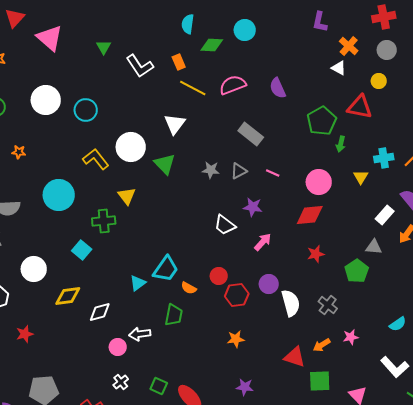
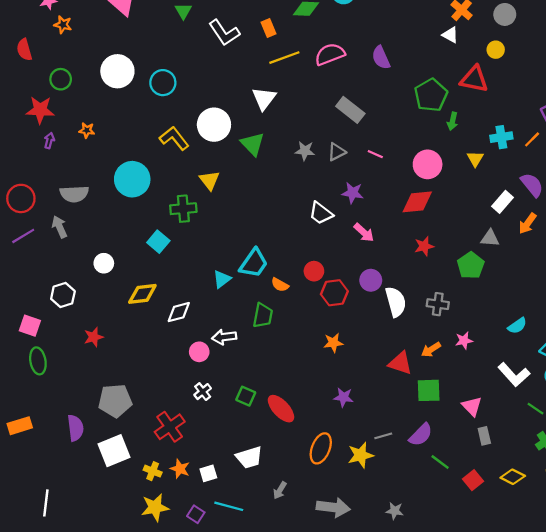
yellow line: (193, 88) -> (284, 58), turned -48
pink arrow: (263, 242) -> (364, 233), turned 90
white circle: (34, 269) -> (104, 263), size x0.7
gray cross: (328, 305) -> (438, 304), turned -30

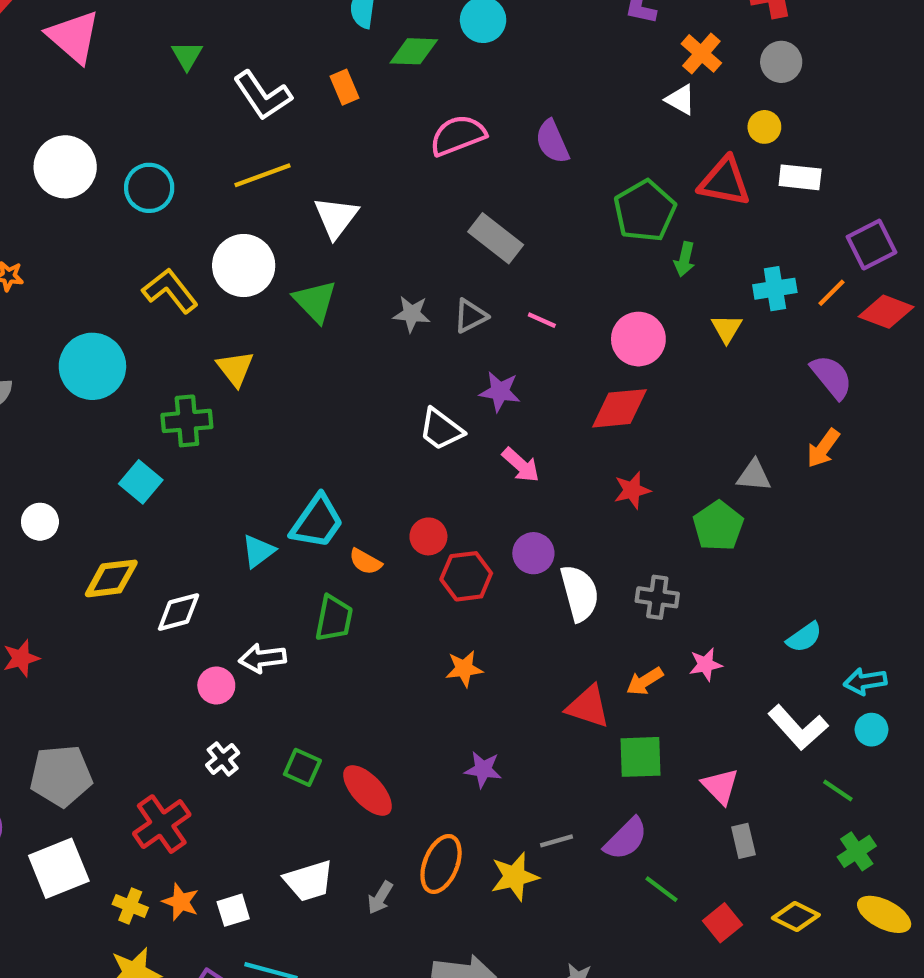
yellow line: (284, 58) -> (263, 175), moved
white rectangle: (502, 202) -> (800, 177), moved, turned 55
gray arrow: (280, 490) -> (380, 898), moved

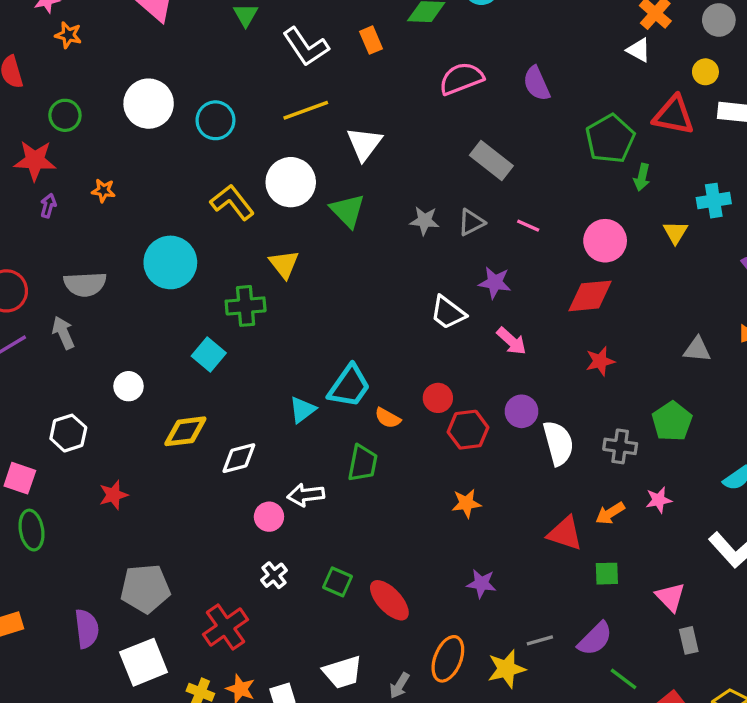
green pentagon: (718, 526) -> (672, 421), moved
green square: (641, 757) -> (607, 574), size x0.7

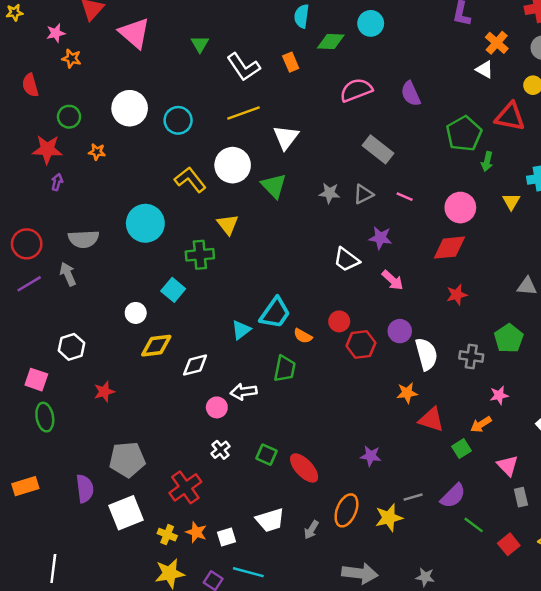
orange star: (103, 191) -> (97, 152), moved
white circle: (129, 386) -> (136, 313), moved
orange star: (466, 503) -> (407, 393), moved
orange arrow: (610, 513) -> (481, 424), moved
green square: (607, 574) -> (462, 449), turned -30

